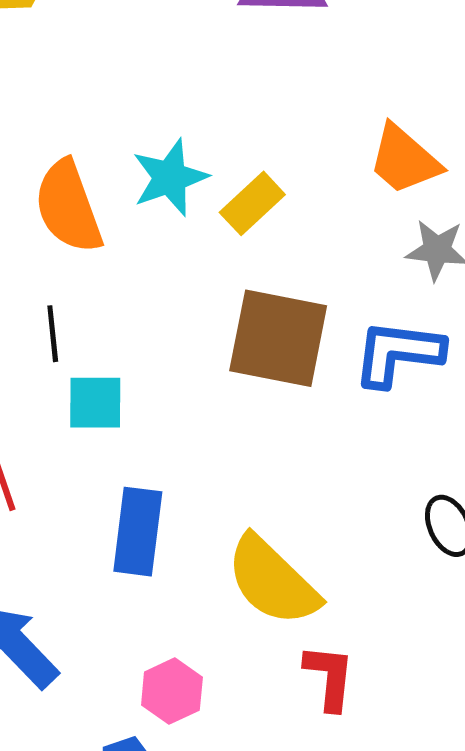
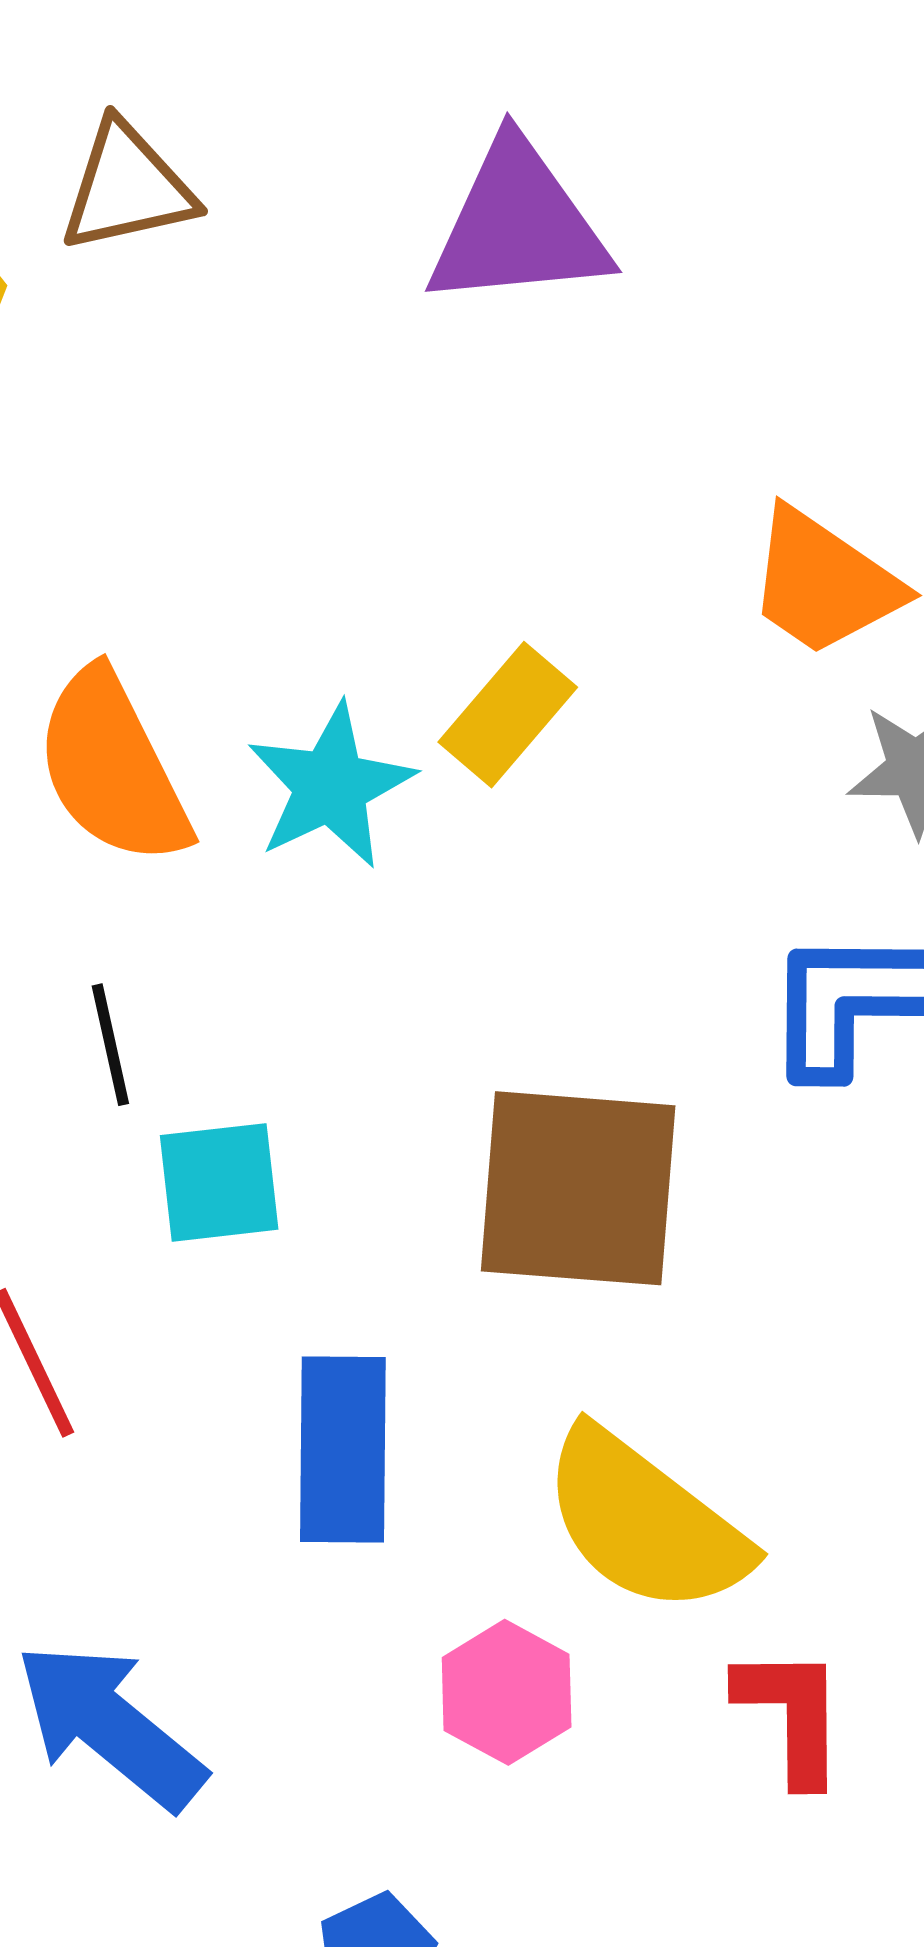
cyan star: (170, 178) -> (331, 786), moved
brown square: (278, 338) -> (578, 1188), moved
pink hexagon: (172, 691) -> (507, 1692), moved

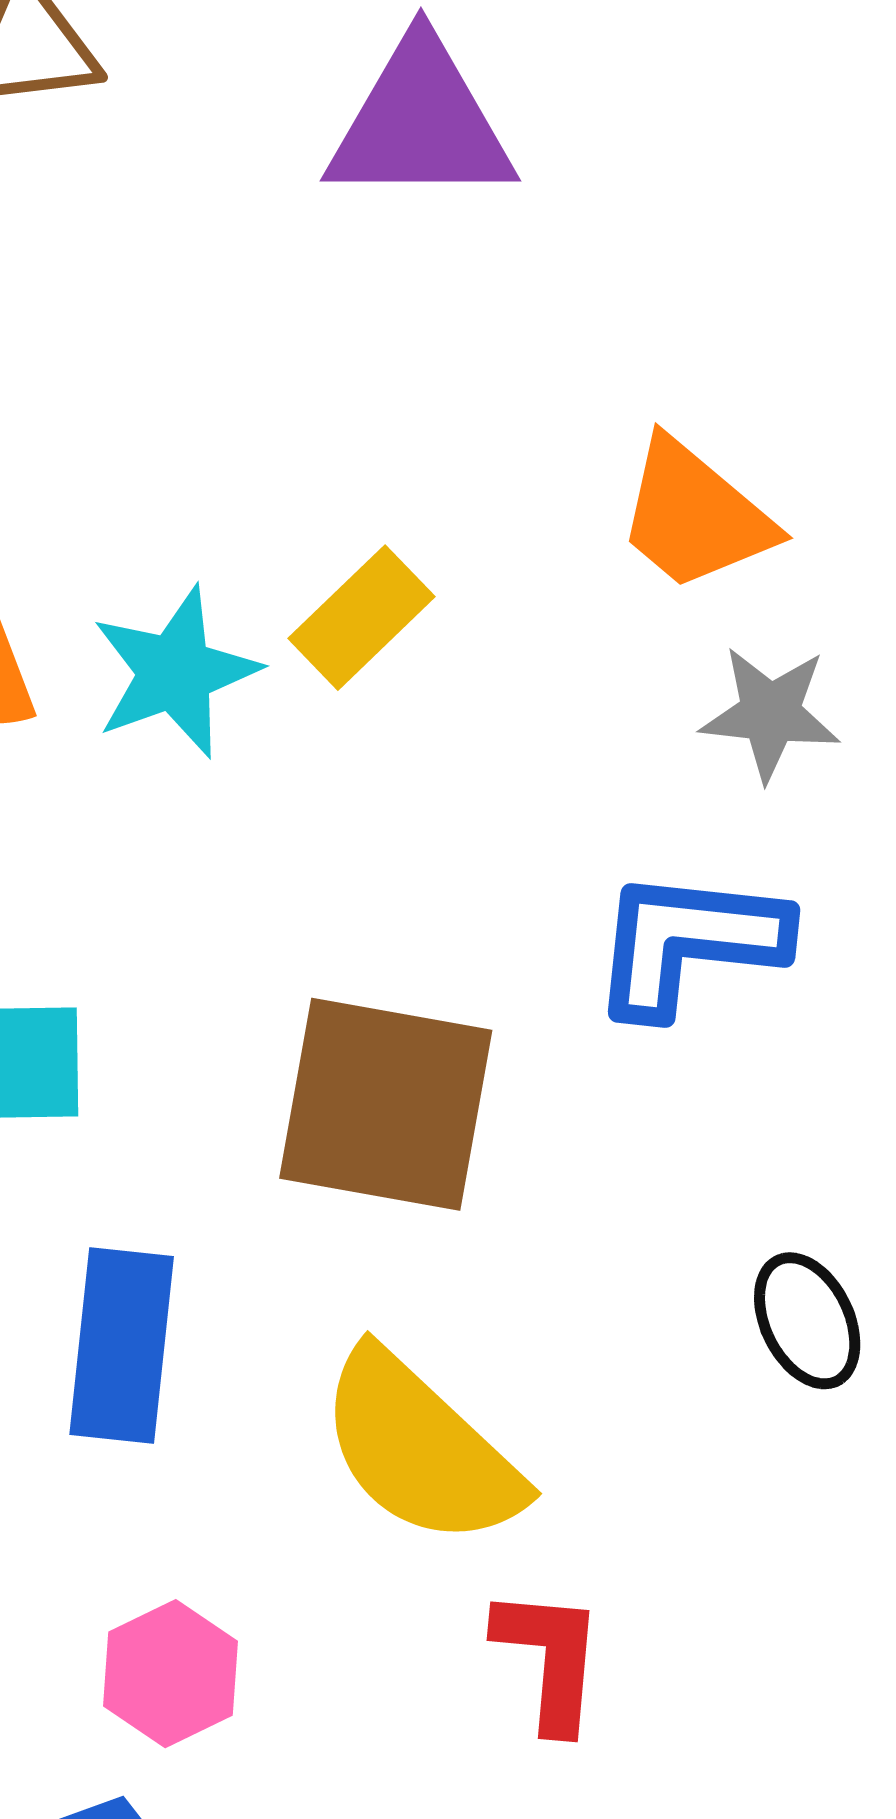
pink hexagon: (507, 1692) -> (171, 1674), moved

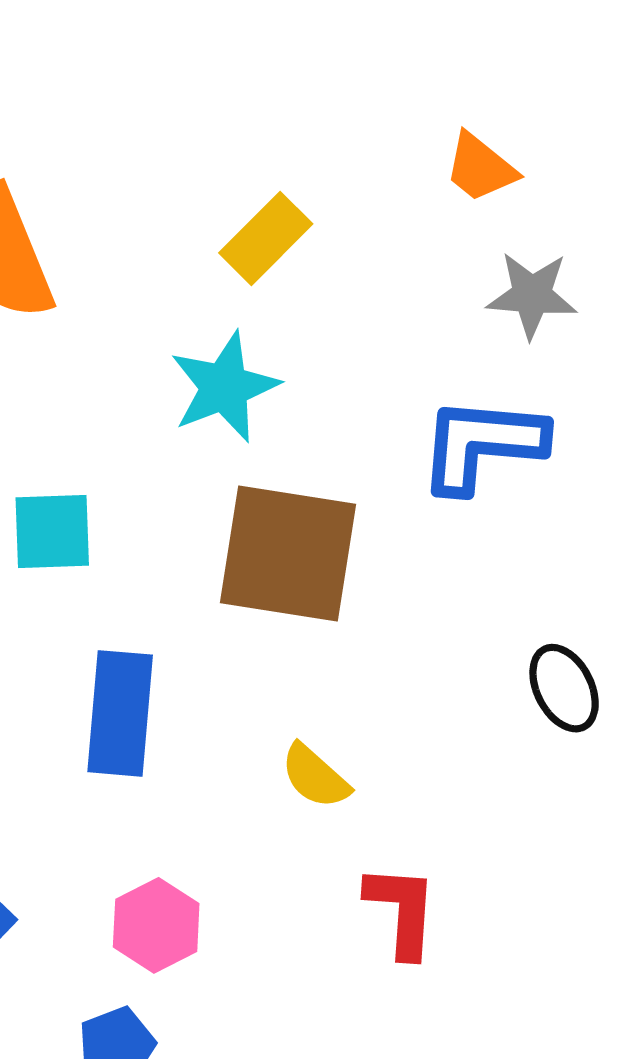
orange trapezoid: (695, 515) -> (480, 168), size x0.7
cyan star: (175, 672) -> (224, 387), moved
yellow semicircle: (420, 1449) -> (315, 776), size x0.5

